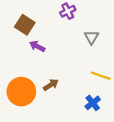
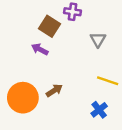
purple cross: (68, 11) -> (73, 12), turned 35
brown square: (25, 25) -> (49, 26), moved

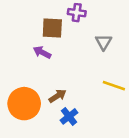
brown square: (49, 26) -> (52, 28), turned -30
blue cross: (99, 110) -> (69, 116), moved

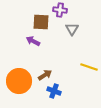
gray triangle: (104, 42) -> (72, 29), moved
blue cross: (69, 116) -> (54, 91), turned -32

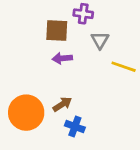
purple arrow: (33, 41) -> (62, 58), moved, turned -32
yellow line: (89, 67) -> (124, 67), moved

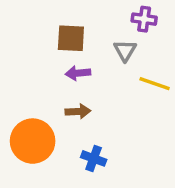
purple cross: (83, 14) -> (144, 19), moved
brown arrow: (62, 104) -> (78, 111), moved, turned 30

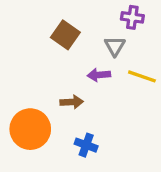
brown square: (71, 38) -> (65, 35), turned 32
purple arrow: (78, 73) -> (99, 75), moved

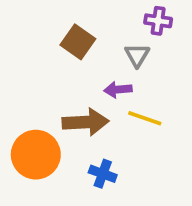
yellow line: (142, 76) -> (145, 118), moved
brown arrow: (72, 102) -> (85, 122), size x1.6

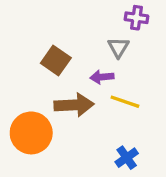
brown square: (78, 42) -> (56, 61), moved
blue cross: (103, 174) -> (127, 158), moved, turned 35

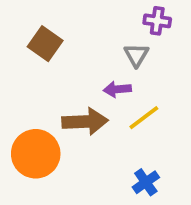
brown square: (56, 61) -> (45, 44), moved
yellow line: (125, 102) -> (144, 118), turned -56

